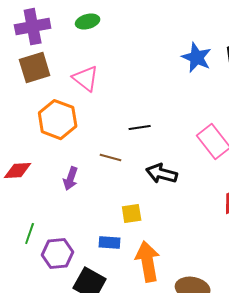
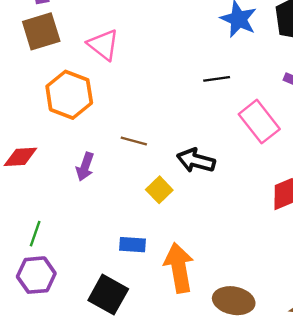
black line: (140, 128) -> (217, 79), moved
yellow square: (132, 214) -> (159, 190), moved, turned -35
purple hexagon: (58, 254) -> (36, 275), moved

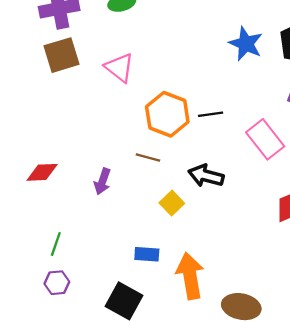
black line: (217, 79) -> (211, 114), moved
orange hexagon: (69, 95) -> (167, 114), moved
purple hexagon: (36, 275) -> (57, 283), size x0.7

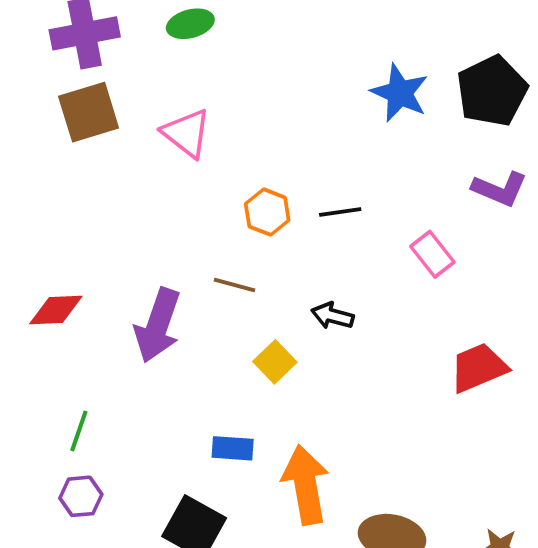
orange hexagon: (167, 114) -> (267, 212), size x0.6
pink rectangle: (265, 139) -> (432, 254), size x0.7
black arrow: (206, 176) -> (332, 316), size x0.7
purple arrow: (102, 181) -> (158, 325), size x1.6

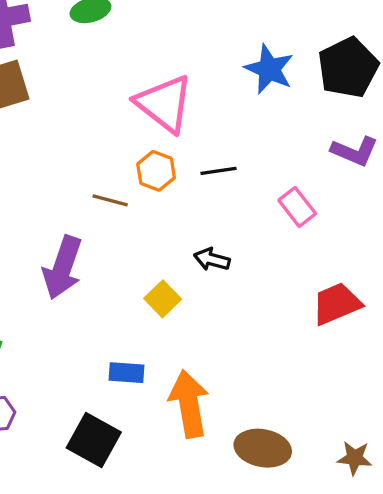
pink triangle: (186, 133) -> (164, 104), moved, size x1.4
brown line: (235, 285) -> (110, 200), moved

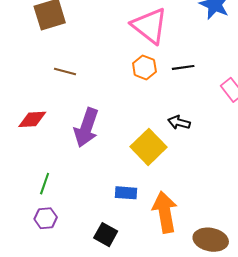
brown line: (110, 200) -> (65, 72), moved
yellow square: (163, 299) -> (148, 147), size x1.6
black square: (94, 440) -> (106, 235), size x0.7

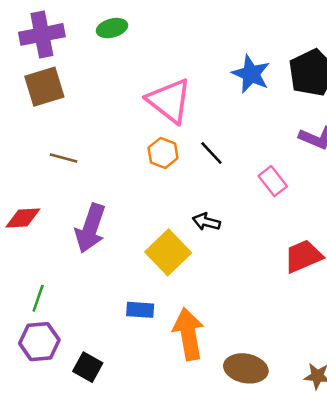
black line: (183, 67) -> (211, 153), turned 55
purple hexagon: (46, 218) -> (39, 342), size x1.4
black square: (106, 235) -> (88, 367), moved

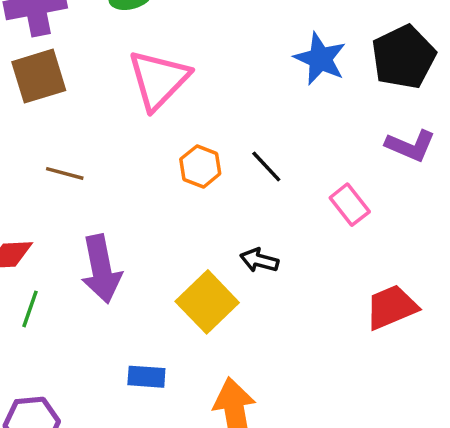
pink triangle: (169, 101) -> (159, 80), moved, turned 36
purple arrow: (90, 228) -> (101, 269), turned -30
green line: (38, 298) -> (30, 309), moved
blue rectangle: (140, 310) -> (146, 377), moved

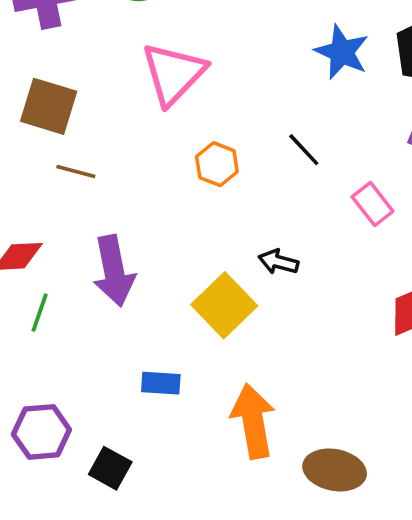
brown square: (39, 76) -> (49, 106), moved, turned 34
black line: (266, 166) -> (304, 150), moved

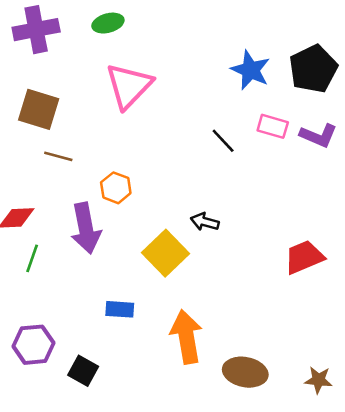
orange hexagon: (217, 164) -> (116, 188), moved
pink rectangle: (373, 204) -> (273, 126), moved, turned -36

